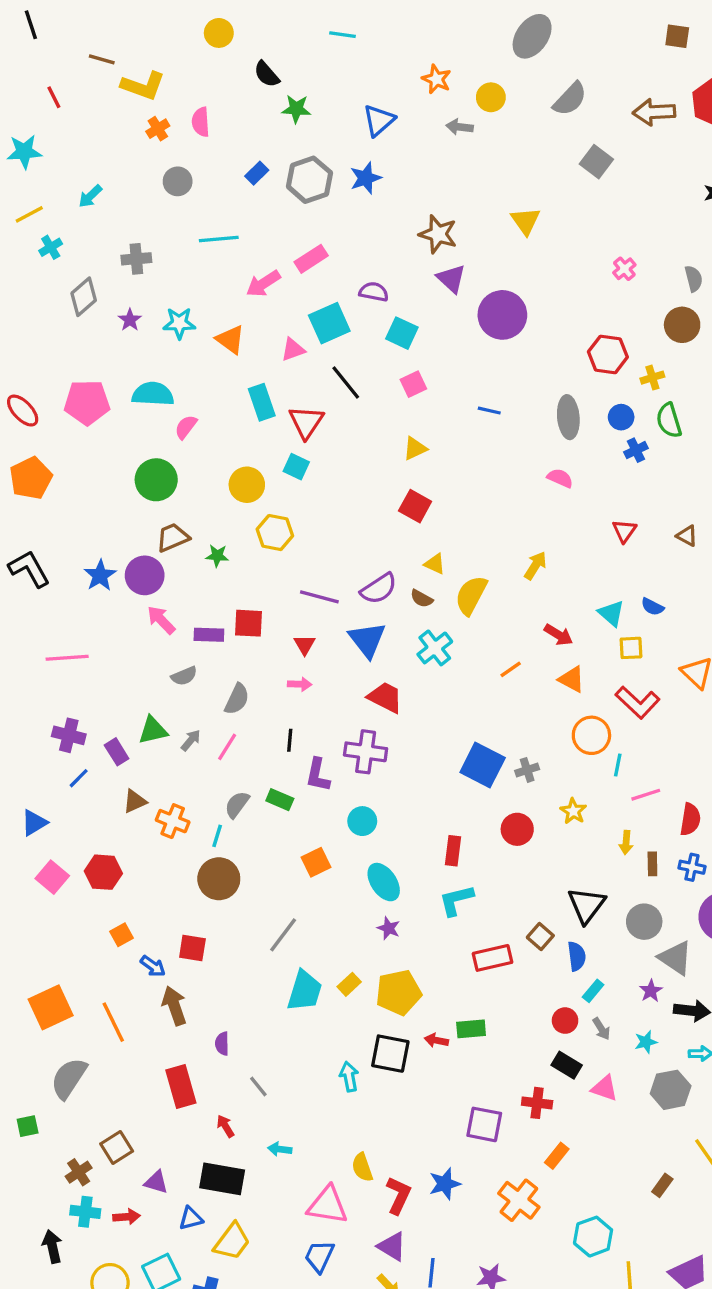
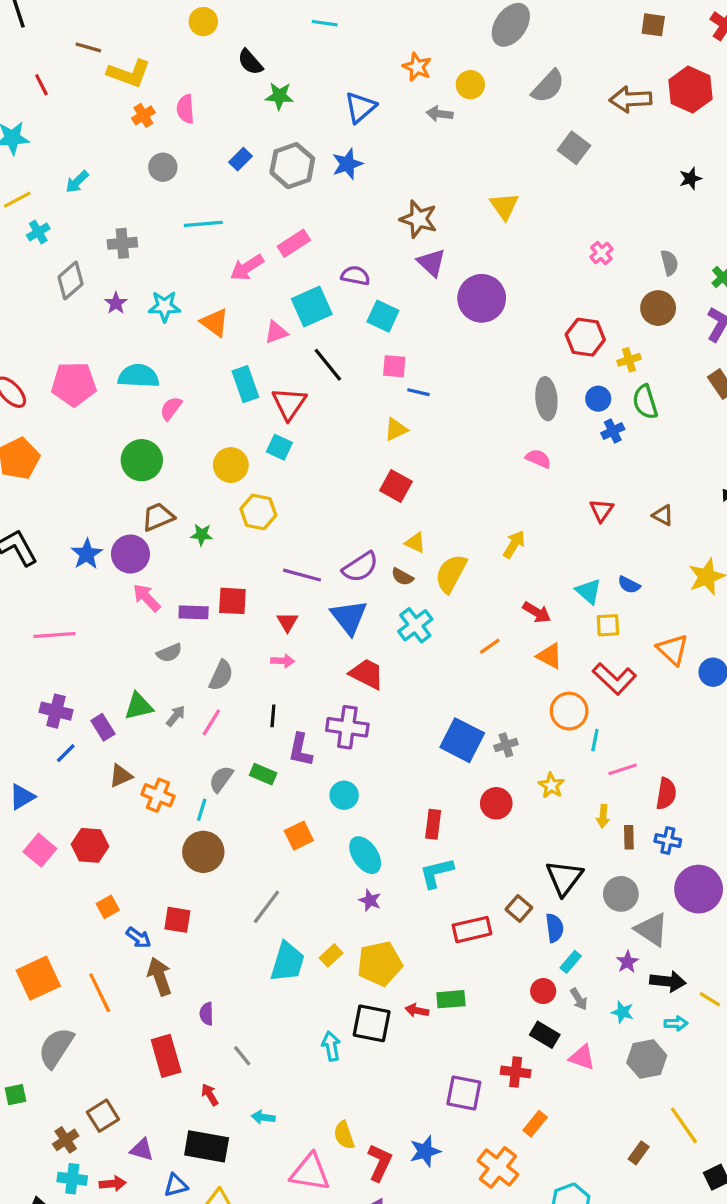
pink square: (413, 384) -> (394, 366), turned 30
blue line: (489, 411) -> (419, 392), moved
cyan star: (646, 1042) -> (622, 1012), turned 30

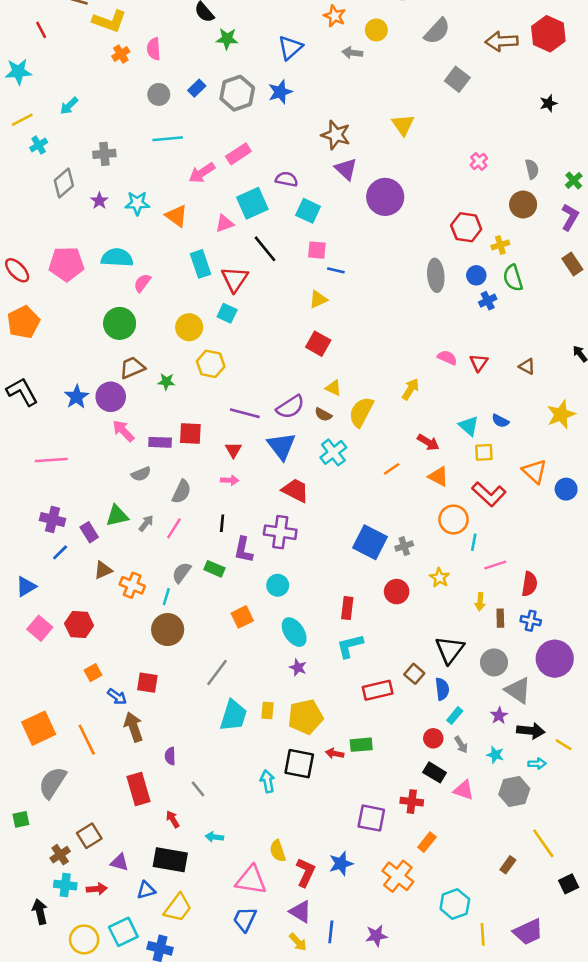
gray circle: (163, 167) -> (159, 94), moved
pink semicircle: (538, 459) -> (447, 358), moved
yellow rectangle: (331, 955) -> (268, 710), turned -42

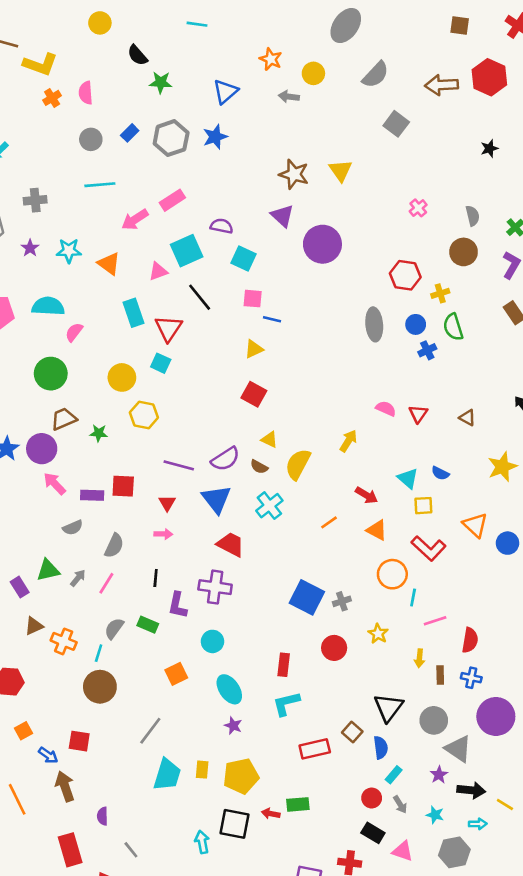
brown star: (336, 135) -> (294, 174), moved

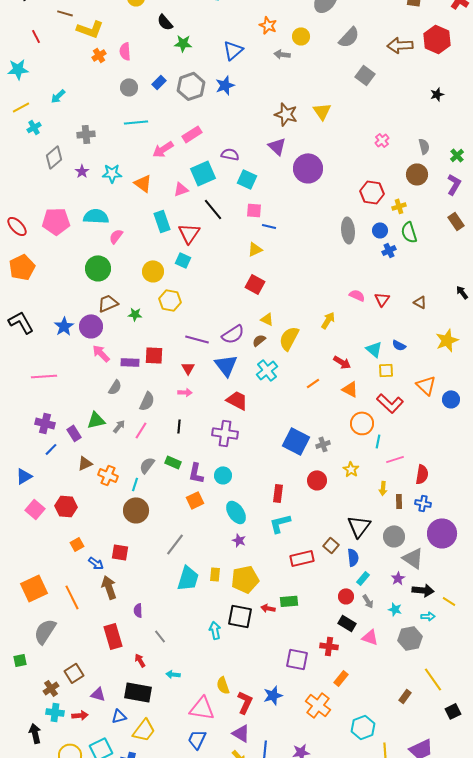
brown semicircle: (259, 467) -> (259, 340), turned 112
gray semicircle: (73, 528) -> (115, 387), turned -35
purple L-shape: (178, 605) -> (196, 473), moved

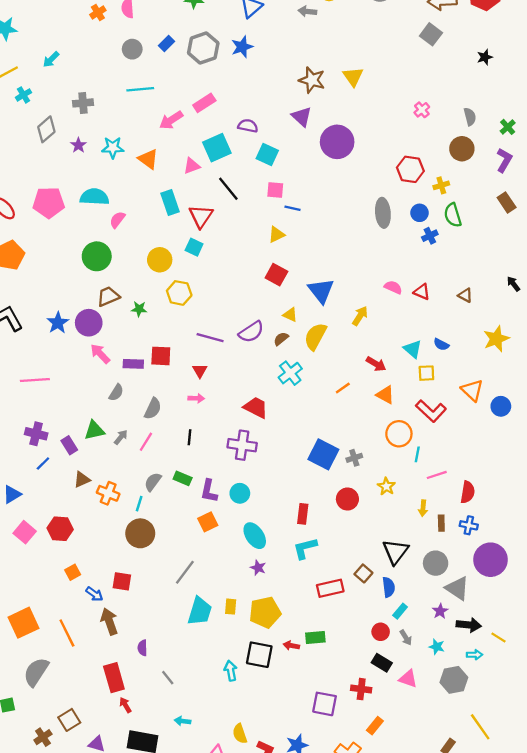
gray square: (365, 75) -> (431, 34), moved
red triangle: (382, 299) -> (422, 292), turned -42
blue triangle: (226, 365) -> (321, 291), moved
red arrow: (140, 660) -> (125, 705), moved

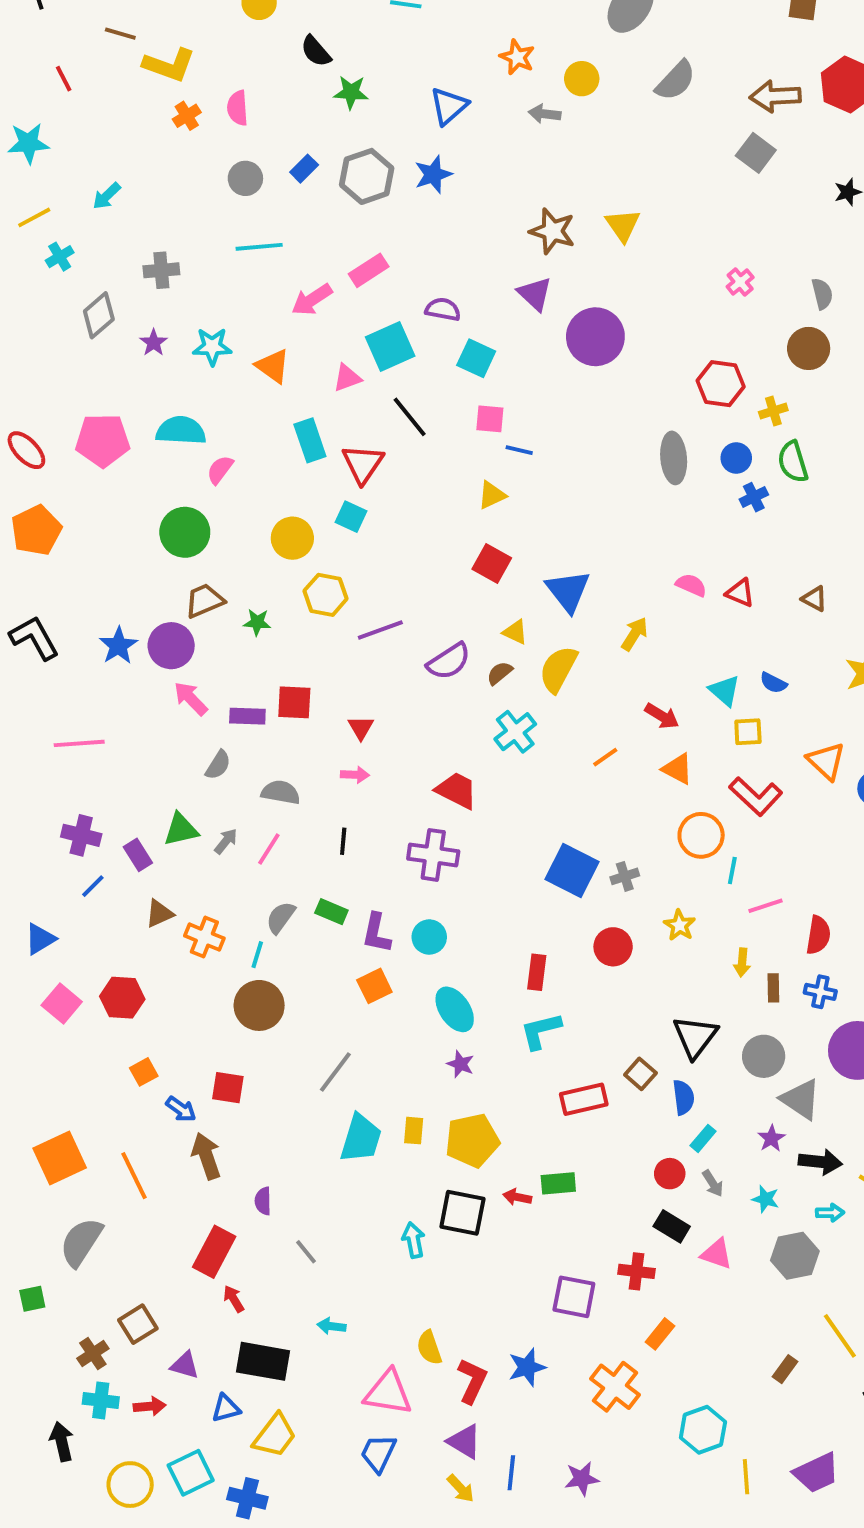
purple line: (210, 338) -> (380, 630), moved, turned -35
gray semicircle: (153, 409) -> (281, 792), turned -105
red rectangle: (114, 678) -> (214, 1252), turned 44

